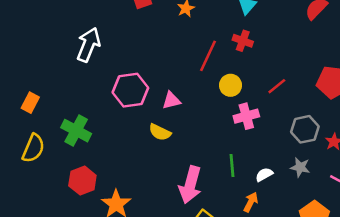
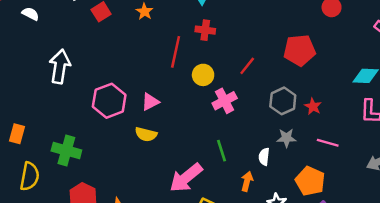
white semicircle: (264, 175) -> (264, 157), moved, turned -42
pink arrow: (190, 185) -> (186, 178), turned 48

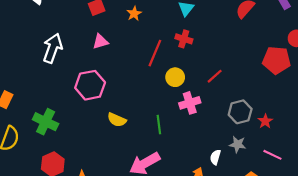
red pentagon: (300, 50) -> (277, 60), moved
pink triangle: (150, 102) -> (100, 42), moved
green line: (221, 151) -> (159, 125), moved

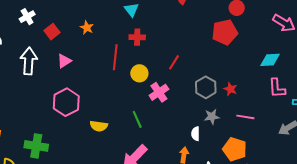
white arrow: (53, 48) -> (29, 61), moved

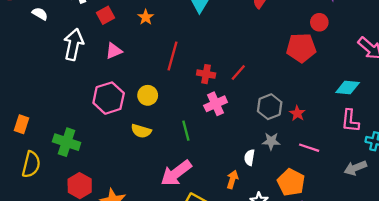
red cross: (137, 37) -> (206, 74), moved
yellow circle: (139, 73) -> (148, 95), moved

